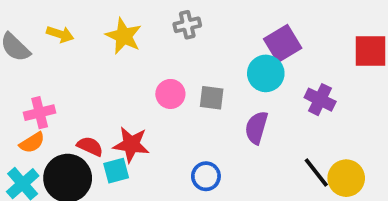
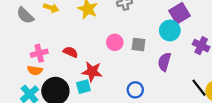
orange semicircle: (32, 143) -> (35, 70), turned 40
red semicircle: (90, 146) -> (71, 52), moved

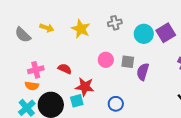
cyan circle: (170, 30) -> (144, 34), moved
purple semicircle: (164, 62) -> (143, 72), moved
blue circle: (135, 90) -> (116, 104), moved

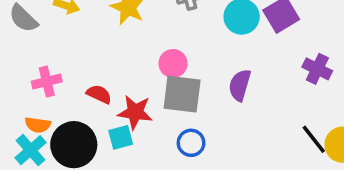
gray square: (128, 62) -> (182, 94), moved, size x1.6
red semicircle: (65, 69) -> (99, 94), moved
orange semicircle: (32, 86) -> (38, 125), moved

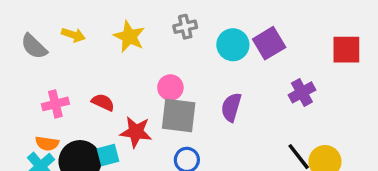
purple cross: (317, 69) -> (302, 92), turned 35
red semicircle: (99, 94) -> (103, 102), moved
cyan square: (121, 137) -> (108, 155), moved

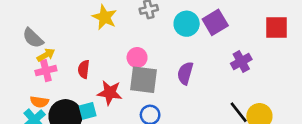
yellow arrow: (73, 35) -> (46, 55), moved, turned -48
gray semicircle: (34, 46) -> (33, 38), moved
red semicircle: (103, 102) -> (84, 69), turned -108

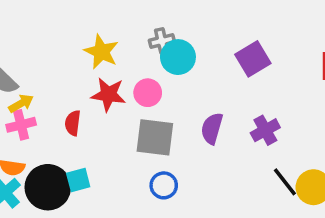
cyan circle: (187, 24) -> (178, 57), moved
pink circle: (137, 58) -> (148, 93), moved
purple cross: (241, 61) -> (265, 130), moved
red star: (110, 93) -> (108, 94), moved

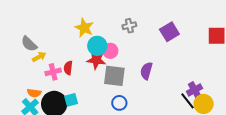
gray cross: (162, 41) -> (129, 26), moved
cyan circle: (178, 57) -> (97, 46), moved
red star: (108, 94) -> (96, 60), moved
pink cross: (21, 125) -> (53, 72), moved
purple cross: (265, 130) -> (195, 90), moved

